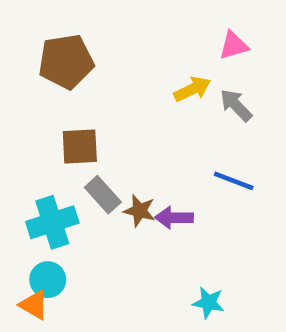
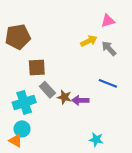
brown pentagon: (66, 62) -> (18, 37), moved

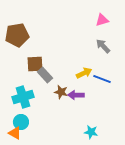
yellow arrow: (89, 41) -> (84, 73), moved
gray rectangle: (47, 90) -> (45, 75), moved

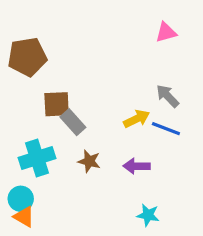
gray arrow: (103, 46) -> (168, 96), moved
brown star: (61, 92) -> (89, 161), moved
purple arrow: (76, 95) -> (137, 166), moved
cyan circle: (21, 122) -> (21, 199), moved

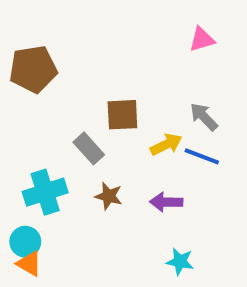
brown square: (57, 104) -> (122, 115), moved

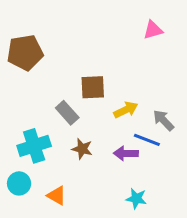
gray arrow: (204, 117) -> (163, 120), moved
blue line: (202, 156) -> (147, 140), moved
orange triangle: (29, 264) -> (57, 196), moved

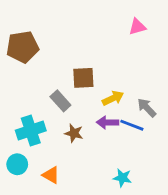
purple arrow: (126, 153) -> (108, 122), moved

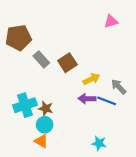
brown square: (83, 78) -> (67, 63), turned -30
gray rectangle: (60, 101) -> (41, 59), moved
brown star: (74, 133) -> (46, 108), moved
cyan circle: (17, 164) -> (45, 125), moved

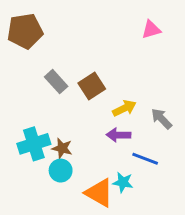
brown pentagon: (18, 38) -> (25, 31), moved
blue line: (107, 101) -> (145, 159), moved
orange triangle: (41, 141) -> (99, 193), moved, size x1.5
cyan star: (99, 143) -> (123, 182), moved

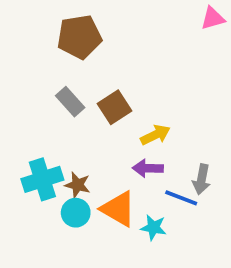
pink triangle: (151, 30) -> (213, 18), moved
brown pentagon: (25, 31) -> (79, 37), moved
gray arrow: (161, 119) -> (202, 179), moved, turned -125
orange triangle: (99, 193) -> (118, 209), moved

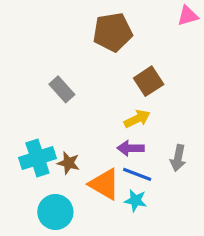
brown pentagon: (79, 37) -> (113, 32), moved
brown square: (115, 107) -> (149, 81), moved
blue line: (181, 198) -> (137, 174), moved
cyan circle: (76, 213) -> (55, 212), moved, size x1.4

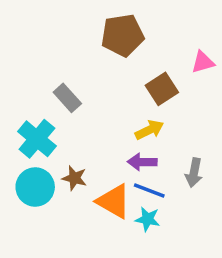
pink triangle: (188, 16) -> (203, 62), moved
cyan cross: (37, 158) -> (37, 139), moved, turned -32
cyan circle: (55, 212) -> (35, 187), moved

